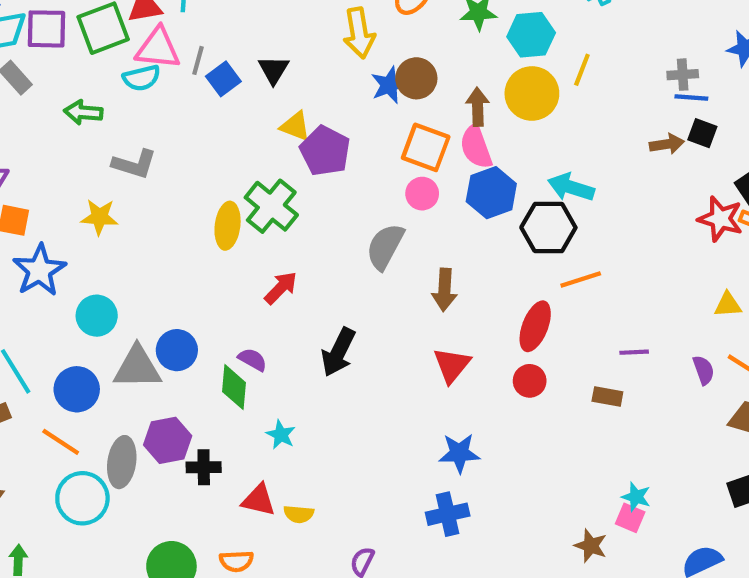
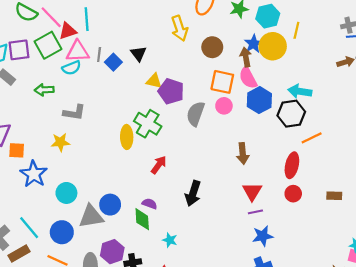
blue star: (389, 85) -> (254, 44), moved
gray semicircle: (385, 247) -> (196, 114), moved
purple line: (634, 352) -> (255, 212), moved

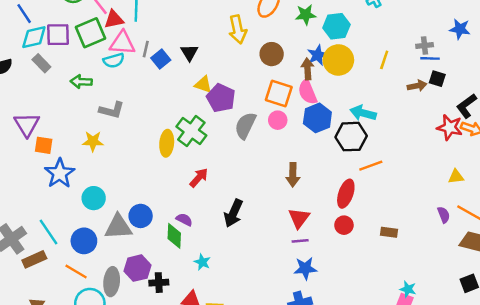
yellow line: (296, 30) -> (384, 60), moved

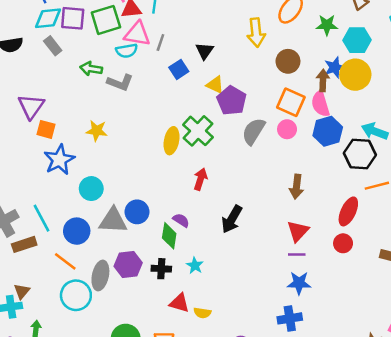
blue square: (161, 59) -> (179, 69), moved
gray L-shape: (112, 110) -> (120, 82), moved
red arrow: (199, 178) -> (200, 179), turned -30
black cross: (159, 283) -> (161, 269), moved

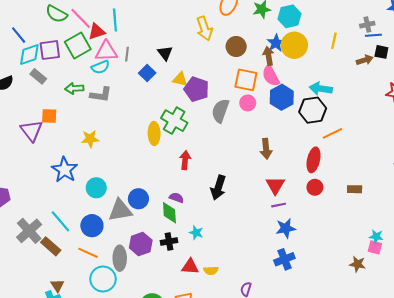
orange square: (46, 129) -> (49, 116), moved
brown rectangle: (24, 244) -> (51, 246), turned 72

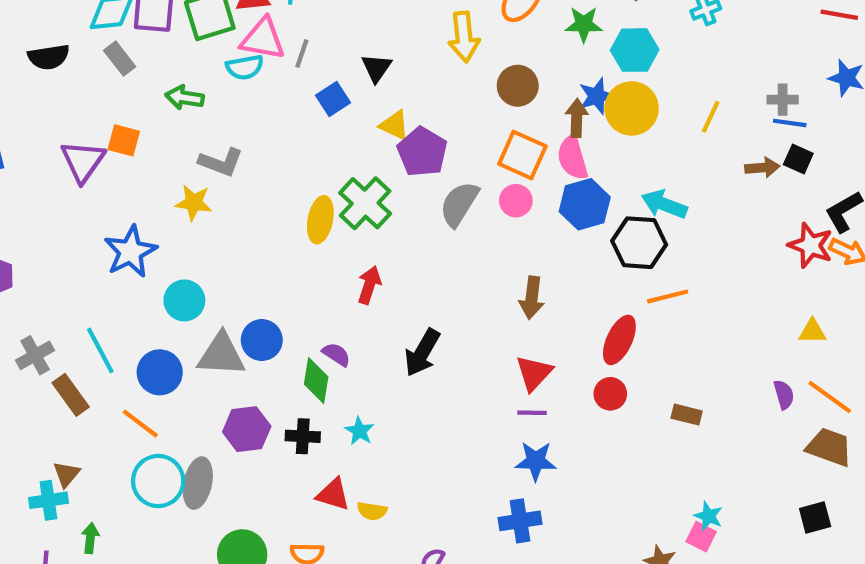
gray L-shape: (101, 95) -> (221, 162), moved
gray cross: (29, 231) -> (35, 355), size x0.7
gray ellipse: (120, 258) -> (198, 483), moved

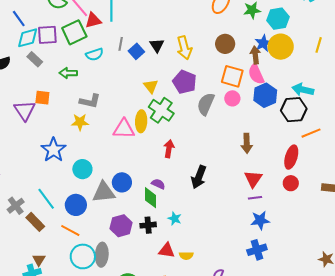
yellow arrow: (464, 37) -> (184, 48), moved
pink triangle: (263, 39) -> (124, 129), moved
blue square: (333, 99) -> (136, 51), moved
yellow triangle: (394, 125) -> (151, 86), moved, turned 35

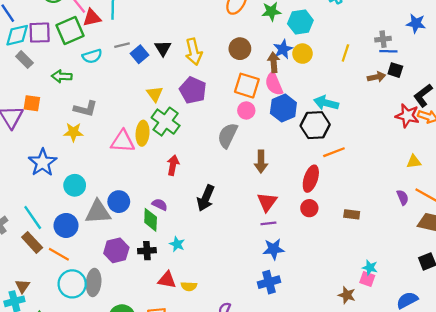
gray line: (121, 44) -> (122, 45), turned 64
yellow circle: (281, 47) -> (302, 54), size x0.7
gray semicircle: (206, 104) -> (228, 136), moved
brown rectangle: (35, 222) -> (32, 242), moved

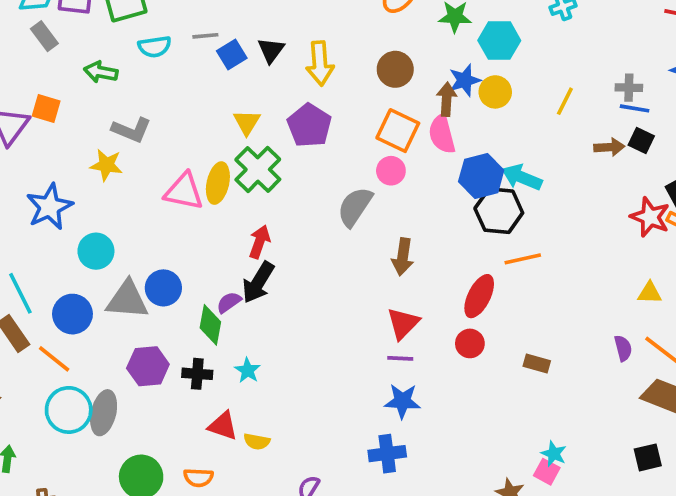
blue hexagon: (283, 108) -> (481, 176), moved
black arrow: (206, 198) -> (258, 282), moved
purple semicircle: (160, 205) -> (229, 302), turned -70

